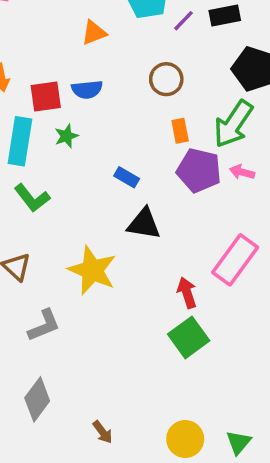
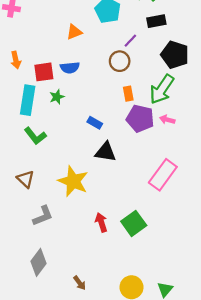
purple line: (183, 21) -> (130, 41), moved
red arrow: (187, 293) -> (101, 222), moved

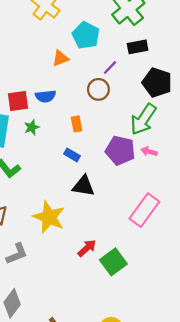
orange triangle: (74, 32) -> (60, 58), moved
orange rectangle: (128, 94) -> (77, 124), moved
red arrow: (101, 222) -> (87, 248), moved, turned 66

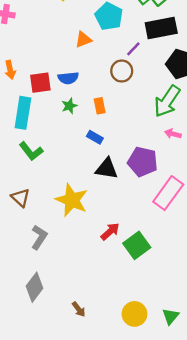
black rectangle: (138, 47) -> (161, 28), size x1.5
green star: (32, 127) -> (69, 106), moved
purple pentagon: (120, 150) -> (143, 162), moved
gray L-shape: (17, 254) -> (39, 237), turned -35

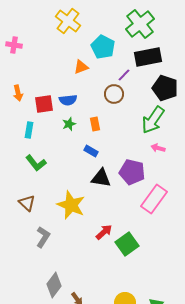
cyan rectangle: (23, 113) -> (29, 130), size x0.6
gray diamond: (35, 287) -> (54, 285), moved

